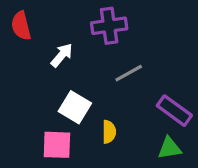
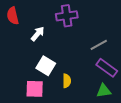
gray line: (129, 73) -> (99, 45), moved

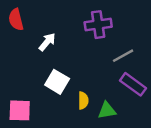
purple cross: (67, 16) -> (98, 25), moved
pink square: (35, 89) -> (20, 110), moved
green triangle: (104, 91) -> (107, 110), moved

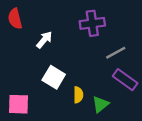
green triangle: (107, 110) -> (101, 104), turned -30

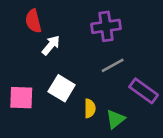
red semicircle: (15, 19) -> (33, 21), moved
gray line: (116, 53) -> (113, 65), moved
pink square: (18, 104) -> (21, 98), moved

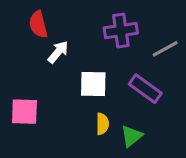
gray line: (113, 65) -> (165, 49), moved
white square: (62, 88) -> (93, 84), moved, turned -30
purple rectangle: (144, 91) -> (145, 89), moved

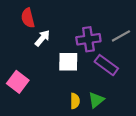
purple cross: (121, 31) -> (88, 39), moved
pink square: (24, 112) -> (18, 82), turned 35
yellow semicircle: (102, 124) -> (75, 101), moved

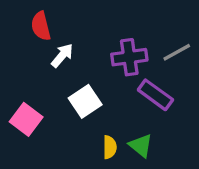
white square: (68, 62) -> (85, 101), moved, turned -35
green triangle: (96, 100) -> (141, 146), turned -42

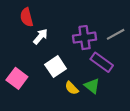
green triangle: (141, 146) -> (92, 86), moved
yellow semicircle: (110, 147) -> (72, 88), moved, turned 136

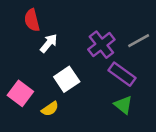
purple cross: (85, 38) -> (101, 45), turned -30
green triangle: (92, 86) -> (123, 105), moved
yellow semicircle: (72, 88) -> (50, 109), moved, turned -80

